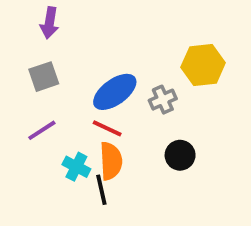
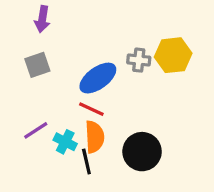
gray cross: (163, 100) -> (139, 60), moved, turned 30
purple line: (42, 130) -> (36, 130), moved
black circle: (180, 155) -> (142, 152), moved, size x1.5

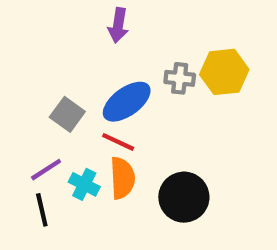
purple arrow: (42, 19) -> (118, 25), moved
gray square: (37, 65) -> (67, 114), moved, turned -35
black line: (86, 161) -> (42, 210), moved

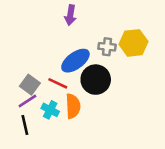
gray square: (67, 114) -> (30, 85), moved
red line: (118, 142) -> (58, 83), moved
black circle: (184, 197) -> (96, 80), moved

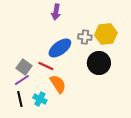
black circle: (96, 80) -> (99, 63), moved
orange semicircle: (73, 106) -> (58, 84), turned -30
cyan cross: (50, 110) -> (40, 99), moved

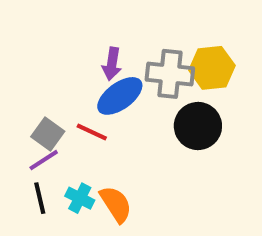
purple arrow: (56, 12) -> (112, 64), moved
gray cross: (85, 37) -> (170, 74), size x1.6
orange semicircle: (58, 84) -> (116, 204), moved

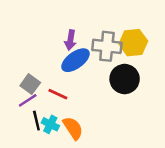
red line: (92, 132) -> (58, 94), moved
black line: (40, 198) -> (36, 121), moved

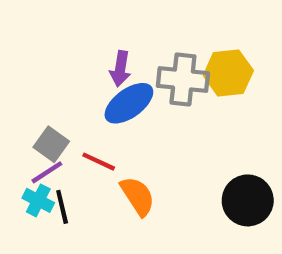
black circle: (125, 79) -> (248, 200), moved
cyan cross: (50, 124) -> (38, 200), moved
orange semicircle: (73, 128) -> (138, 196), moved

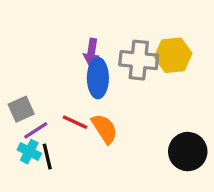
blue ellipse: (129, 103) -> (98, 78), turned -54
gray square: (51, 144) -> (21, 109), moved, turned 30
orange semicircle: (138, 196) -> (104, 129), moved

